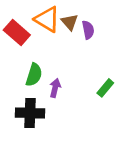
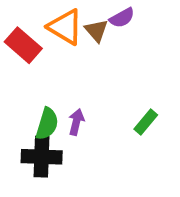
purple semicircle: (88, 30) -> (122, 18), moved, turned 72
green semicircle: (34, 75) -> (47, 124), moved

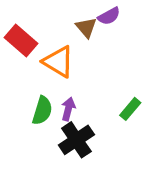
orange triangle: (65, 27) -> (59, 62), moved
black cross: (42, 157) -> (76, 140), moved, turned -36

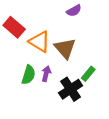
brown triangle: (86, 27) -> (65, 48), moved, size x1.5
black cross: (76, 140) -> (71, 89), moved

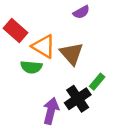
purple arrow: (46, 74) -> (51, 111), moved, size x1.5
green semicircle: (28, 75) -> (31, 67), moved, turned 78

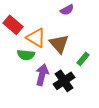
green rectangle: (97, 82) -> (83, 59), moved
purple arrow: (51, 111) -> (42, 75), moved

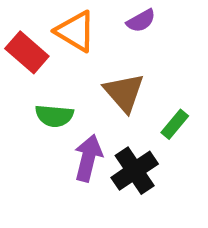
orange triangle: (36, 38) -> (75, 31), moved

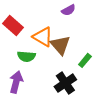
orange triangle: (75, 31) -> (43, 37), moved
purple arrow: (88, 158) -> (16, 82), moved

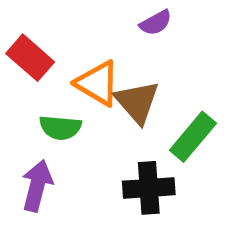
green rectangle: (85, 60) -> (193, 137), size x1.5
black cross: (65, 83) -> (149, 188), turned 30

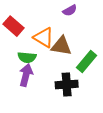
brown triangle: (137, 102) -> (61, 46), turned -40
purple arrow: (37, 186) -> (26, 75), moved

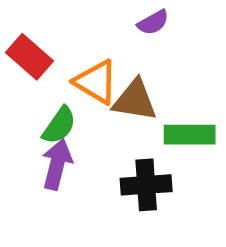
green semicircle: (27, 57) -> (59, 125), turned -60
green rectangle: (86, 62) -> (190, 135), turned 50

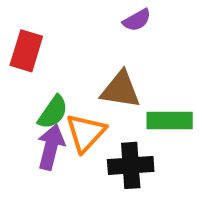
red rectangle: (29, 57) -> (26, 51), turned 66
orange triangle: (96, 82) -> (86, 133), moved, turned 42

